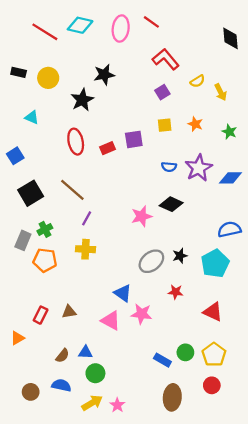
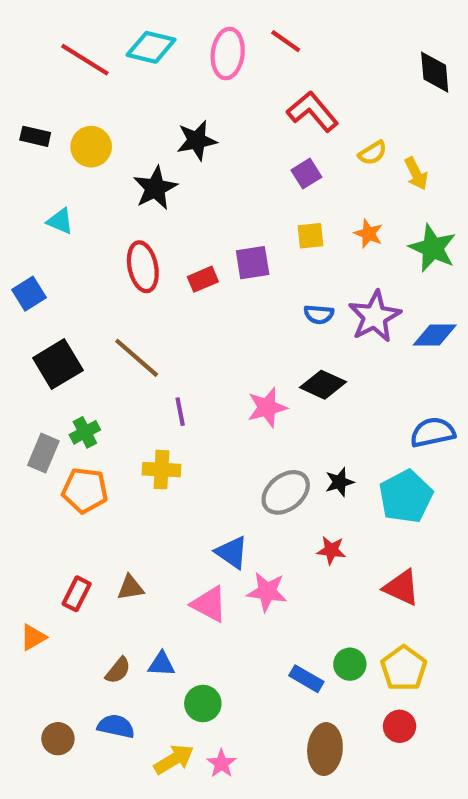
green star: (229, 132) -> (433, 248), size x1.6
purple line: (87, 218) -> (180, 412), moved, turned -40
green circle: (95, 373) -> (203, 704), moved

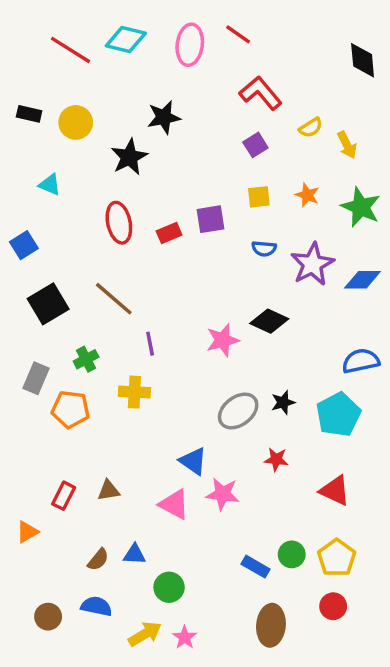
blue semicircle: (319, 314) -> (264, 249), moved
green cross: (85, 432) -> (86, 359), moved

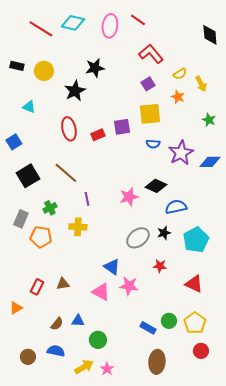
orange star: (307, 195) -> (178, 97), moved
yellow square: (259, 197) -> (150, 114), size x1.6
green star: (361, 207) -> (209, 120), size x0.6
blue semicircle: (361, 361) -> (176, 207), moved
red circle: (333, 606) -> (201, 351), moved

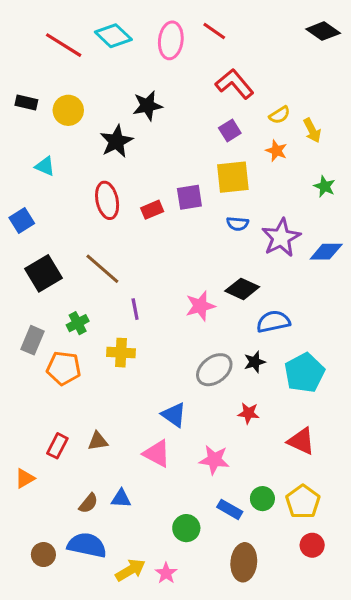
cyan diamond: (73, 23) -> (113, 36), turned 30
black diamond: (210, 35) -> (323, 31), moved, turned -50
pink star: (129, 286) -> (214, 460), moved
green circle: (98, 340) -> (186, 528), moved
blue semicircle: (56, 351) -> (87, 545), size x1.4

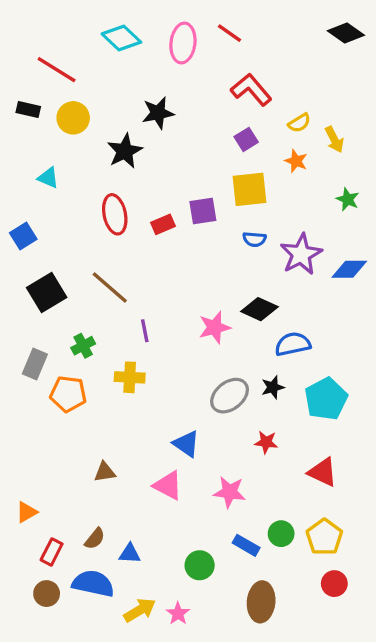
red line: (64, 45) -> (57, 70), moved
red rectangle: (57, 446) -> (52, 552), moved
blue triangle: (121, 499) -> (130, 554), moved

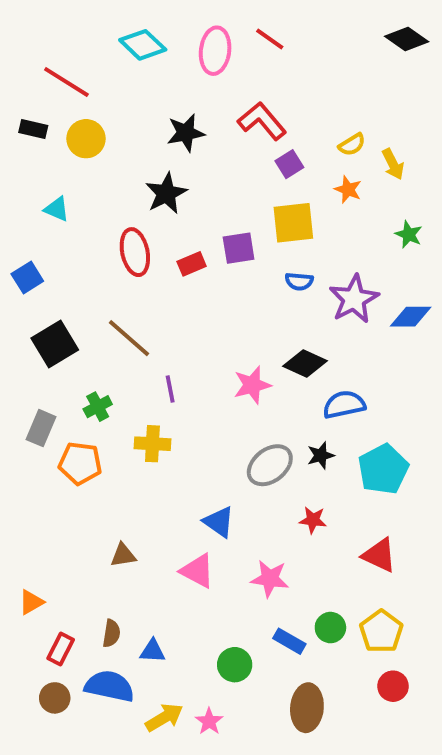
red L-shape: (251, 90) -> (262, 121), moved
black star: (125, 151) -> (166, 193), moved
brown semicircle: (95, 539) -> (111, 633), turned -30

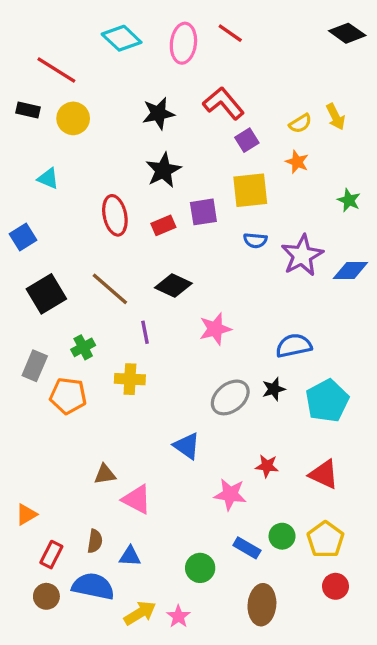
yellow arrow: (393, 164) -> (335, 117), moved
black star: (166, 193) -> (163, 170), moved
black diamond: (305, 364) -> (173, 286), moved
red star: (313, 520) -> (267, 466), moved
pink triangle: (197, 571) -> (137, 499), moved

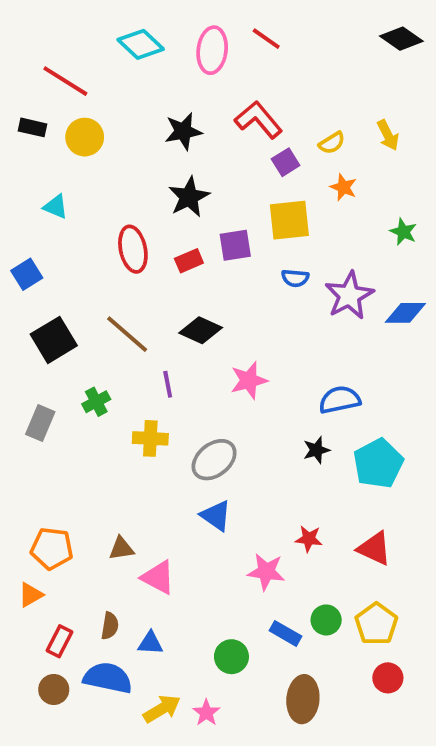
yellow semicircle: (300, 123) -> (332, 143), moved
orange pentagon: (68, 396) -> (52, 548), moved
gray ellipse: (230, 397) -> (214, 460), moved

